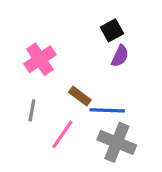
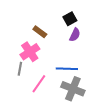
pink cross: (40, 59) -> (30, 52), moved
brown rectangle: (80, 96) -> (40, 32), moved

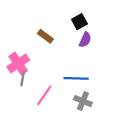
pink cross: (30, 52) -> (18, 64), moved
gray cross: (73, 89) -> (83, 101), size x0.7

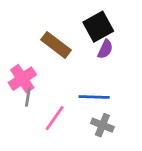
black square: (79, 22) -> (98, 27), size x1.5
brown rectangle: (45, 36) -> (56, 45), size x1.5

